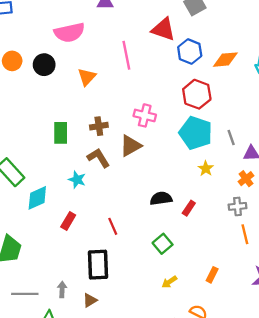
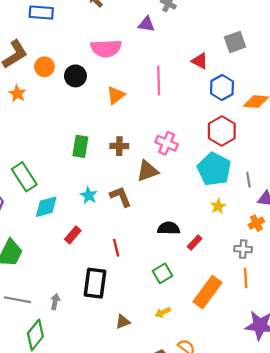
red triangle: (163, 29) -> (200, 61), size x0.7
brown L-shape: (98, 158) -> (121, 197), moved
orange rectangle: (212, 275) -> (207, 292), moved, size x2.0
brown triangle: (90, 300) -> (123, 322), moved

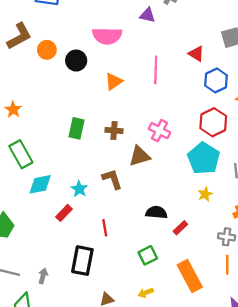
orange star: (17, 94) -> (13, 110), moved
cyan star: (89, 195) -> (79, 189), moved
orange rectangle: (207, 292) -> (190, 276), turned -68

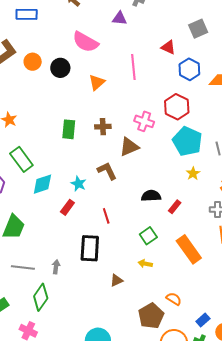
pink semicircle: (107, 36) -> (85, 42), turned 36
red hexagon: (213, 122) -> (177, 107), moved
yellow arrow: (146, 293) -> (145, 264), moved, turned 40

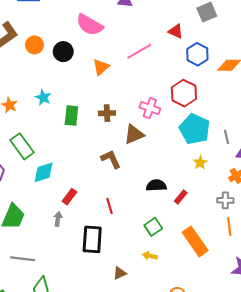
pink line: (133, 67) -> (139, 51), turned 65
cyan star: (78, 184) -> (43, 97), moved
gray arrow: (56, 267) -> (58, 219), moved

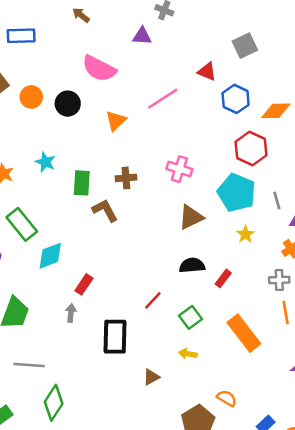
red hexagon: (184, 93) -> (251, 148), moved
brown triangle: (134, 134) -> (191, 217), moved
brown L-shape: (111, 159) -> (105, 210), moved
red line: (110, 206) -> (153, 300), moved, turned 63

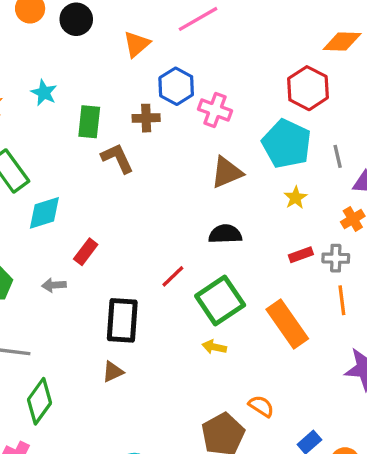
blue hexagon: (236, 99) -> (176, 86), moved
red rectangle: (223, 278) -> (301, 255), moved, turned 30
gray arrow: (71, 313) -> (54, 285), moved, turned -102
green square: (191, 317) -> (220, 301), size x1.6
brown triangle: (151, 377) -> (113, 372), moved

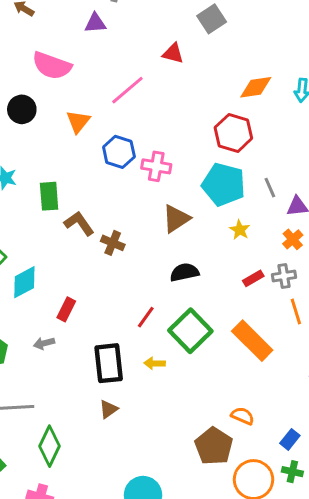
brown cross: (146, 118) -> (113, 243), moved, turned 35
yellow arrow: (214, 347) -> (155, 363), moved

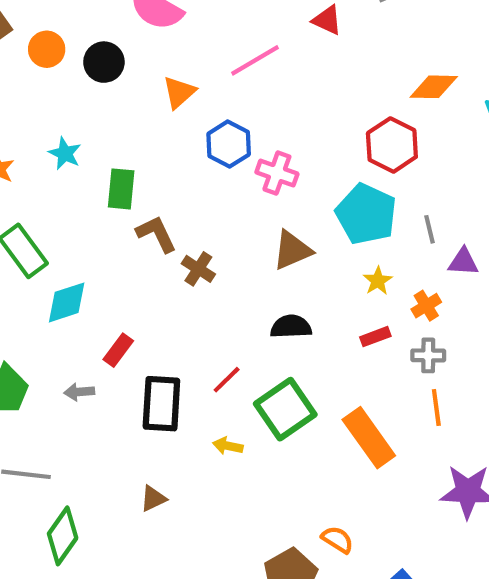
orange cross: (293, 239) -> (426, 306), moved
red rectangle: (253, 278) -> (375, 337), moved
black rectangle: (109, 363) -> (161, 404), moved

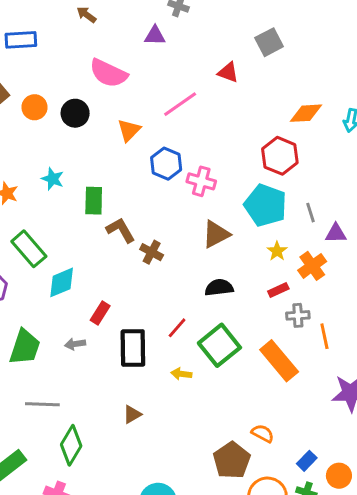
orange cross: (426, 306) -> (312, 266), size x1.4
gray cross: (428, 355) -> (298, 315), moved

